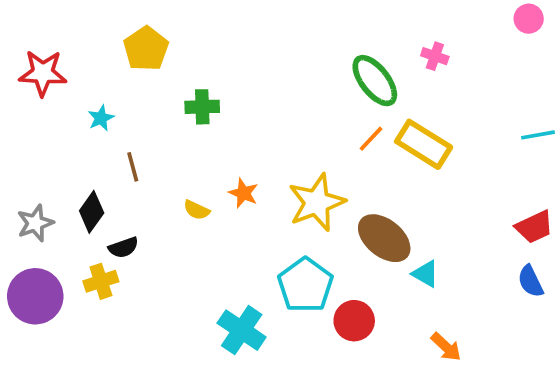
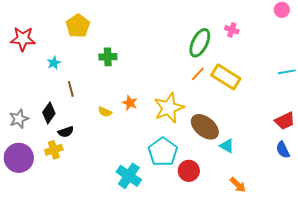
green ellipse: (375, 81) -> (200, 43), turned 64

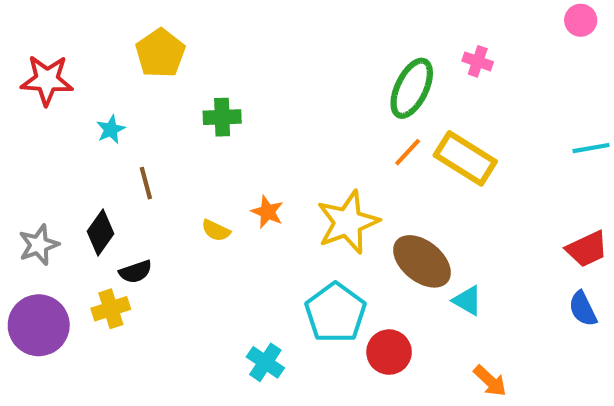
cyan cross: (129, 176) -> (265, 362), size x0.7

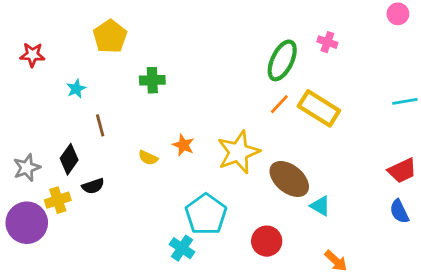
red star: (47, 80) -> (32, 55), size x0.7
yellow cross: (111, 309) -> (58, 200), moved
cyan pentagon: (335, 313) -> (206, 214), moved

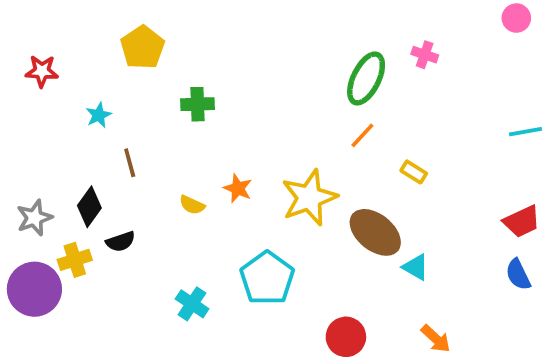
yellow rectangle: (319, 108) -> (414, 172), moved, size x0.5
red circle: (267, 241) -> (346, 337), moved
cyan cross: (182, 248) -> (192, 304), moved

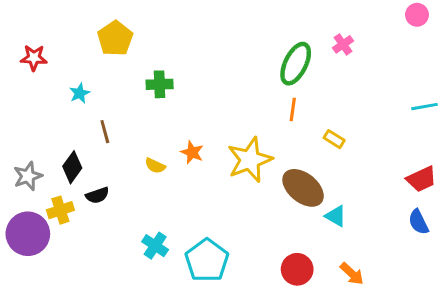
pink cross: (425, 55) -> (343, 44), turned 36
orange line: (362, 135) -> (293, 109), turned -35
cyan pentagon: (267, 278) -> (207, 260), moved
red circle: (346, 337) -> (297, 269), moved

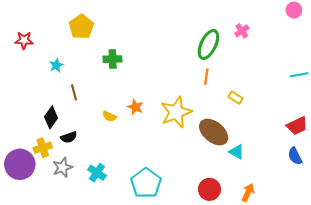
gray star: (28, 176) -> (63, 167), moved
cyan cross: (155, 246) -> (97, 173), moved
orange arrow: (352, 274) -> (248, 192), turned -108

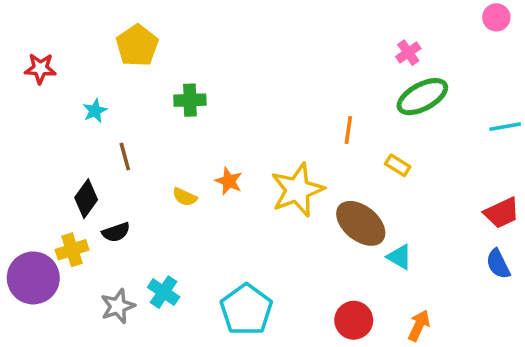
green ellipse: (208, 44) -> (422, 97), moved, turned 36
gray star: (63, 167) -> (118, 306), moved

